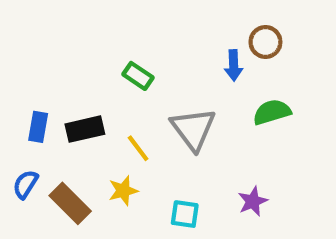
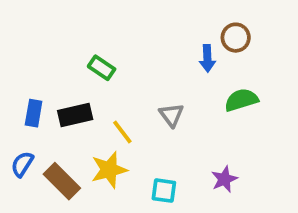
green rectangle: (138, 76) -> (102, 68), moved
gray triangle: (193, 129) -> (171, 115), size x0.6
yellow star: (123, 191) -> (109, 170), size x1.4

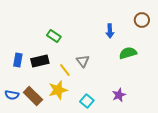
brown circle: (236, 38) -> (142, 20), moved
gray triangle: (171, 115) -> (83, 61), moved
blue semicircle: (22, 164) -> (12, 95), moved, turned -112
cyan square: (164, 191) -> (87, 101), turned 32

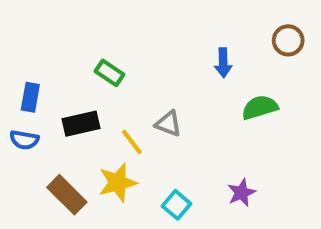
blue rectangle: (18, 60) -> (30, 97), moved
gray triangle: (83, 61) -> (168, 124), turned -32
blue semicircle: (12, 95) -> (24, 140), moved

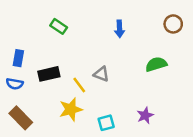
blue arrow: (223, 63) -> (120, 29), moved
green rectangle: (110, 73) -> (59, 26), moved
brown rectangle: (67, 195) -> (21, 118), moved
cyan square: (176, 205) -> (106, 123), turned 35

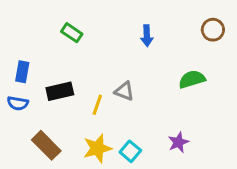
yellow line: (79, 85) -> (97, 105), turned 56
yellow star: (71, 109) -> (97, 148), moved
brown rectangle: (21, 118) -> (46, 145), moved
cyan square: (106, 123) -> (130, 151), turned -35

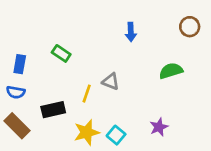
green rectangle: (72, 33) -> (61, 53), moved
black rectangle: (60, 91) -> (53, 110), moved
brown rectangle: (46, 145) -> (17, 126), moved

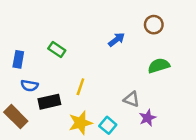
brown circle: (190, 27) -> (154, 25), moved
blue arrow: (131, 32) -> (116, 40), moved, turned -126
gray triangle: (111, 82) -> (131, 99), moved
blue semicircle: (16, 92) -> (30, 86), moved

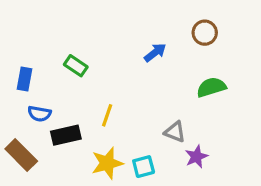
cyan square: (108, 125) -> (144, 167), turned 35

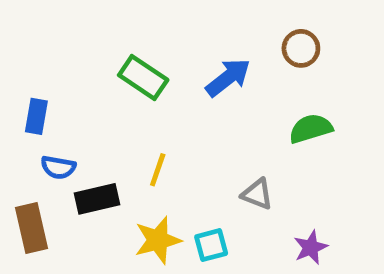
blue arrow: (155, 52) -> (228, 78), size x1.4
green rectangle: (76, 66) -> (143, 78), moved, size x1.4
brown rectangle: (21, 155) -> (31, 228), turned 32
purple star: (196, 157) -> (311, 247), moved

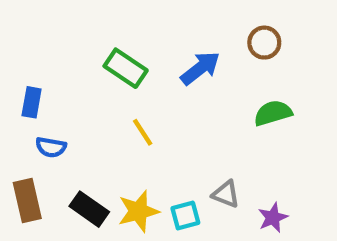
yellow line: (158, 170) -> (143, 132), moved, turned -52
gray triangle: (257, 194) -> (226, 194), moved
black rectangle: (97, 199) -> (89, 209), moved, turned 48

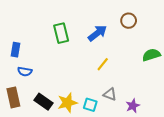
green rectangle: (126, 68) -> (61, 33), turned 42
green semicircle: (273, 113) -> (151, 55), moved
yellow line: (143, 132) -> (103, 64), moved, turned 72
cyan square: (185, 216) -> (90, 105), turned 32

